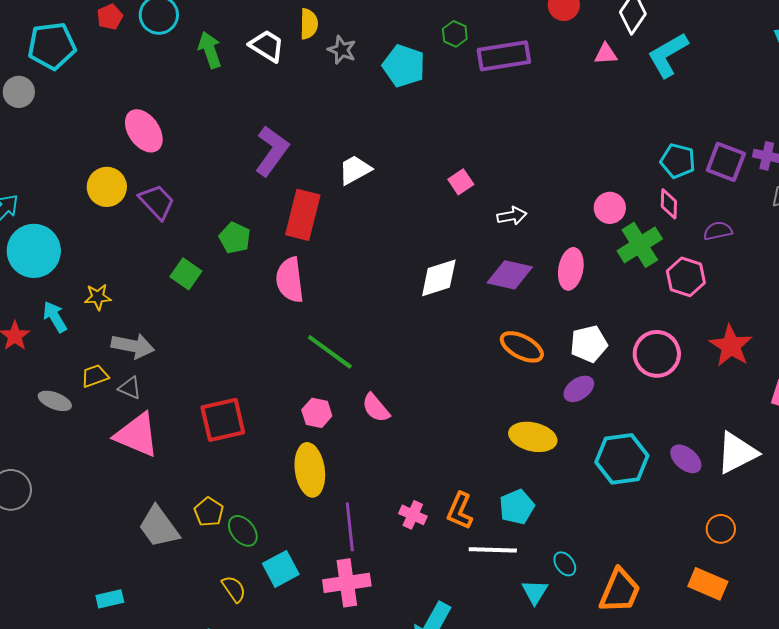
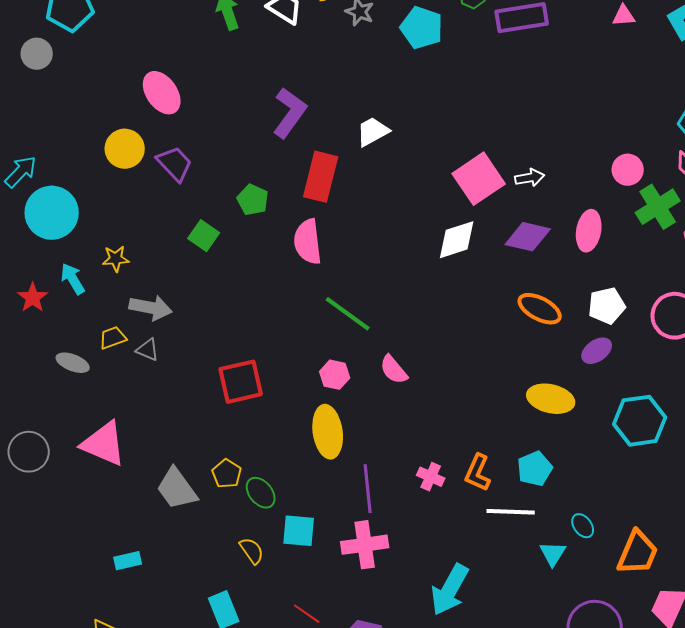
pink square: (461, 182) -> (479, 179), moved, size x2.0
pink triangle: (137, 435) -> (104, 444), moved
cyan square: (281, 569) -> (299, 531), turned 33

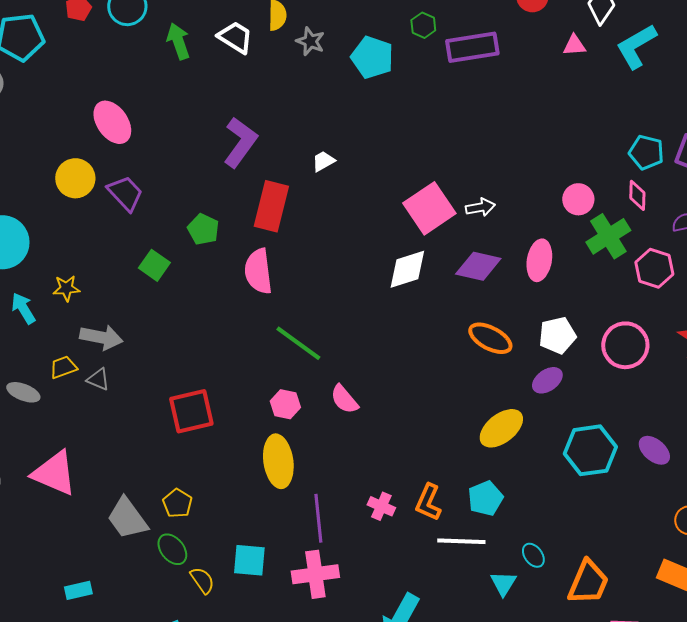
white trapezoid: (373, 132) -> (323, 161), size x0.7
yellow ellipse: (551, 399) -> (501, 428), turned -51
green ellipse: (261, 493) -> (172, 549), moved

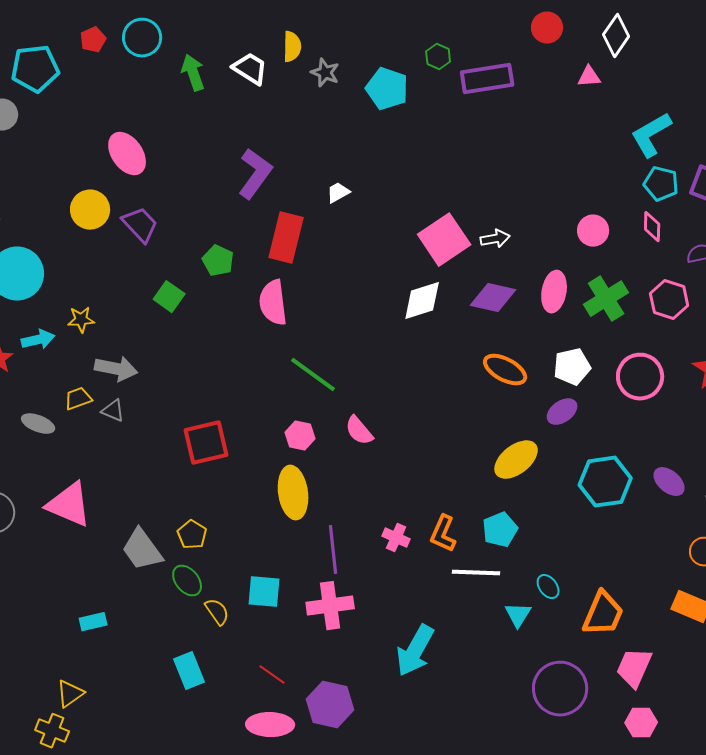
cyan L-shape: (636, 46) -> (651, 135), moved
green cross: (608, 236) -> (606, 299), moved
cyan arrow: (23, 308) -> (38, 340), turned 108

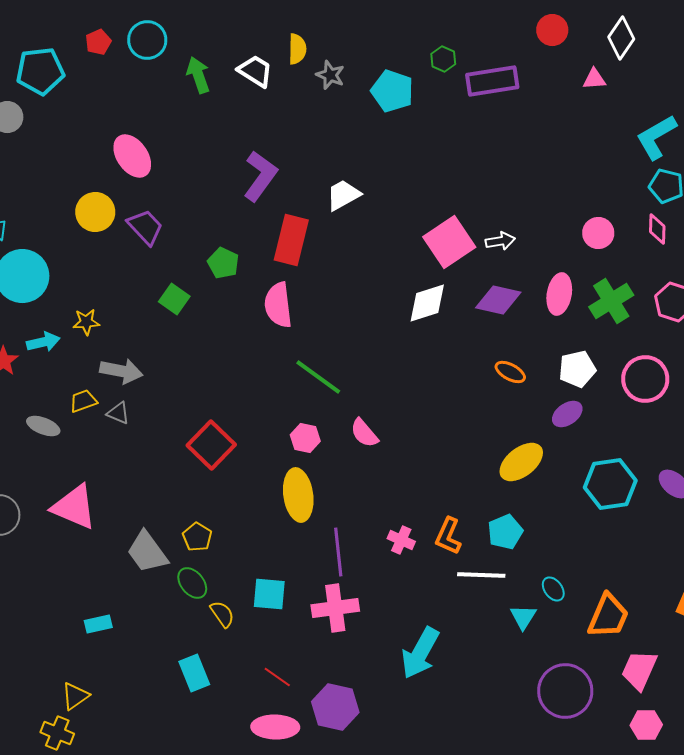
white trapezoid: (338, 193) -> (343, 195), size x1.5
orange ellipse: (505, 370) -> (510, 372), size x0.7
red square: (206, 443) -> (211, 445), turned -33

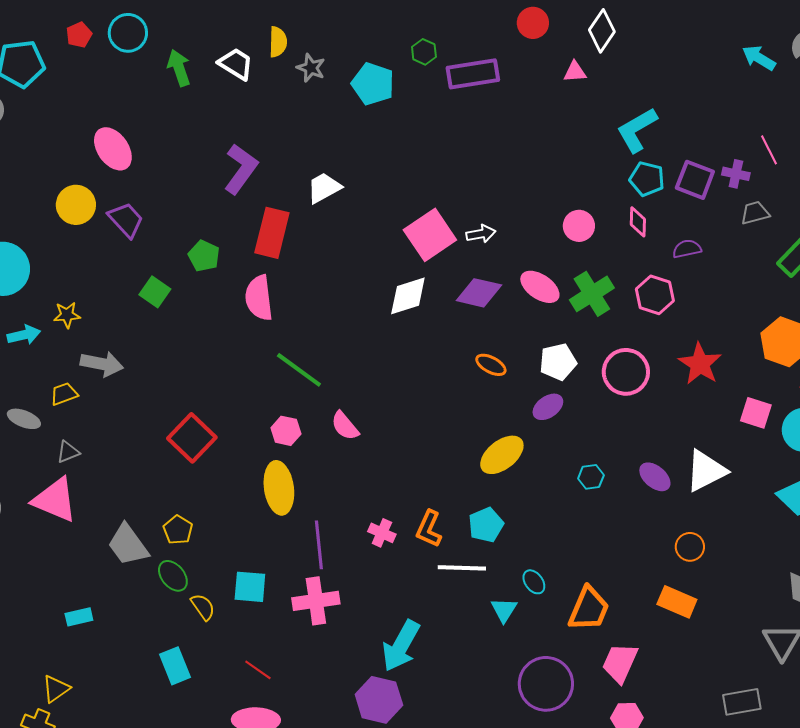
pink ellipse: (559, 294) -> (540, 287), turned -66
gray triangle: (118, 413) -> (68, 452), moved, turned -45
cyan hexagon: (610, 484) -> (591, 477), size x0.5
purple hexagon: (335, 707) -> (379, 700), moved

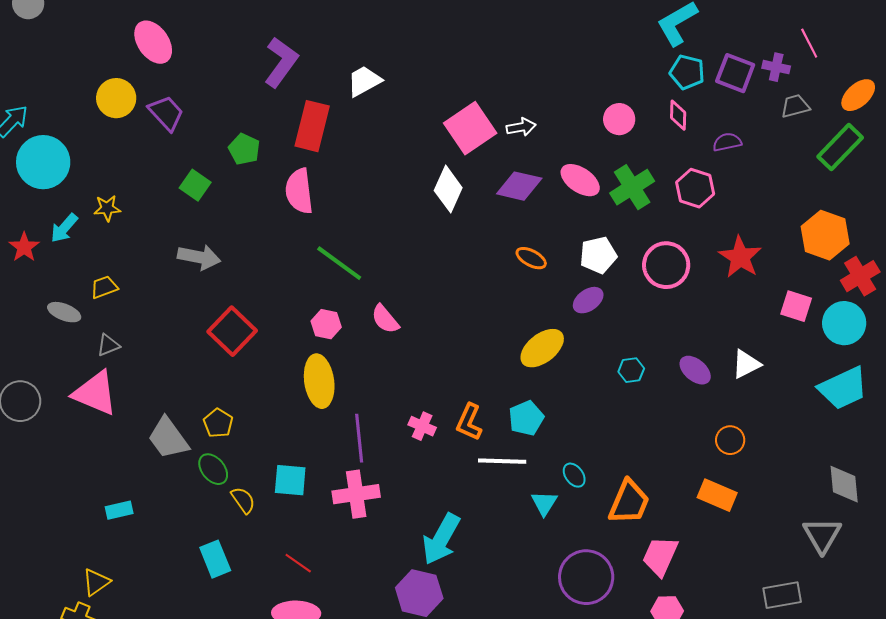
white diamond: (408, 296) -> (448, 189), turned -48
cyan arrow: (24, 335) -> (64, 228), turned 144
gray arrow: (102, 364) -> (199, 257), moved
white triangle: (706, 471) -> (746, 364), size x0.7

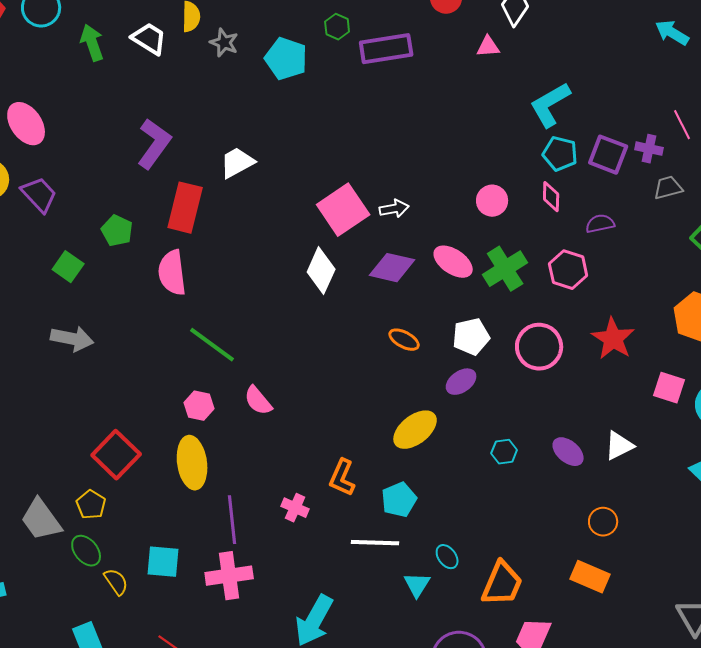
red square: (232, 331) -> (116, 455), moved
orange L-shape: (469, 422) -> (342, 478), moved

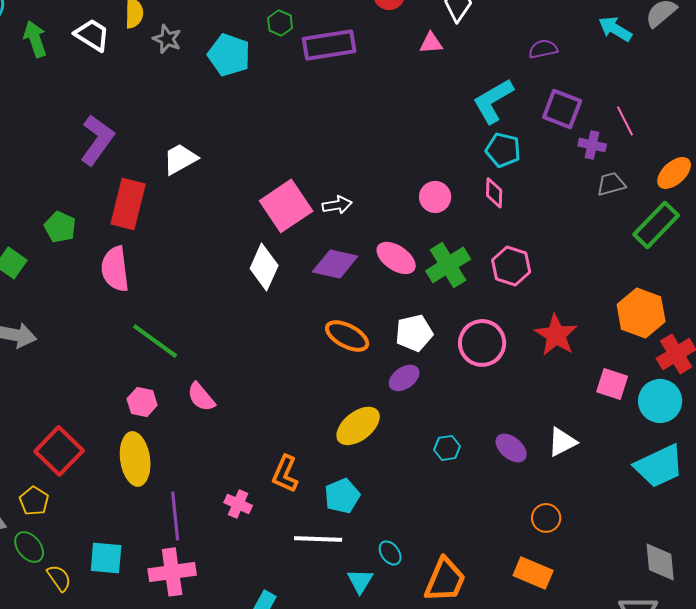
purple square: (608, 155) -> (562, 109), moved
purple semicircle: (600, 224) -> (543, 49), moved
orange ellipse: (404, 340) -> (347, 336), size x1.4

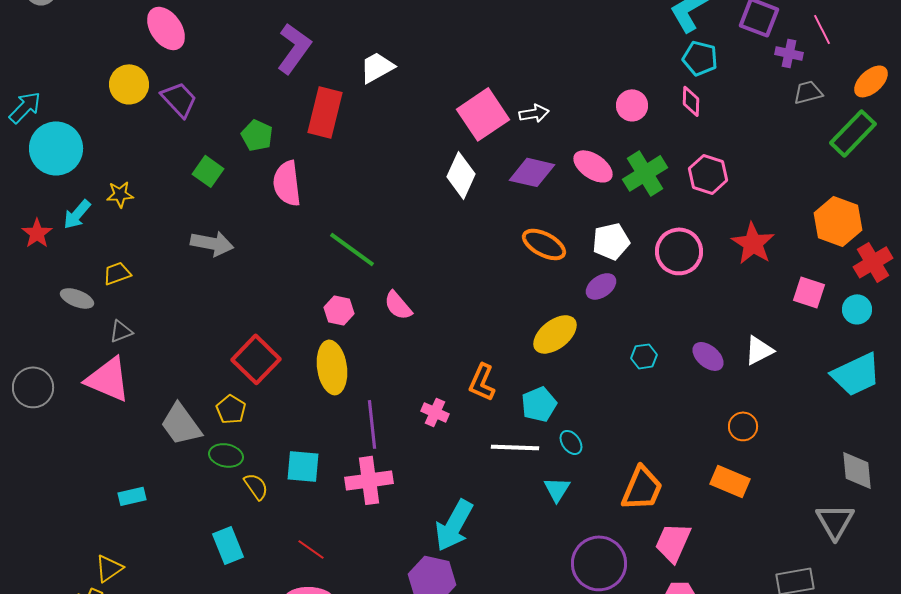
pink semicircle: (115, 269) -> (287, 183), moved
cyan circle: (660, 401) -> (857, 309), size x0.7
green ellipse: (29, 547) -> (226, 455), turned -40
cyan ellipse: (390, 553) -> (571, 442), moved

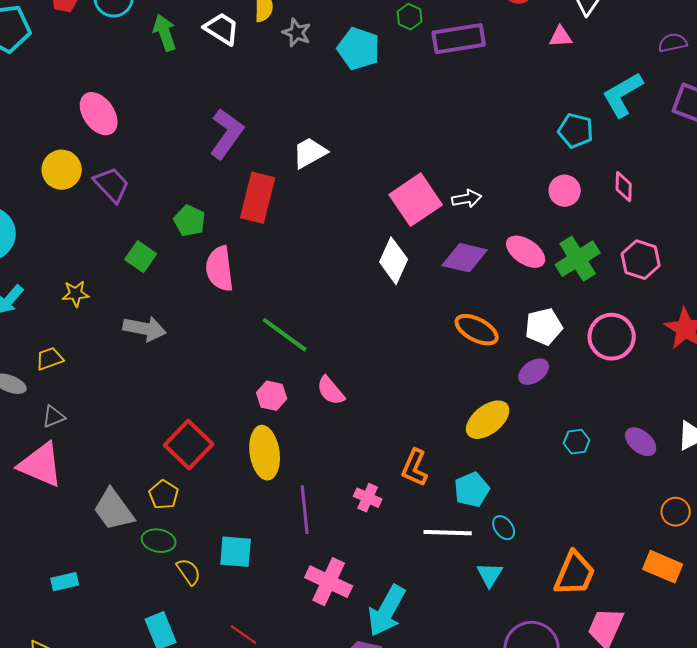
cyan pentagon: (700, 58) -> (576, 131), moved
yellow star: (120, 194) -> (76, 294), moved
pink cross: (369, 480) -> (329, 582), moved, turned 33

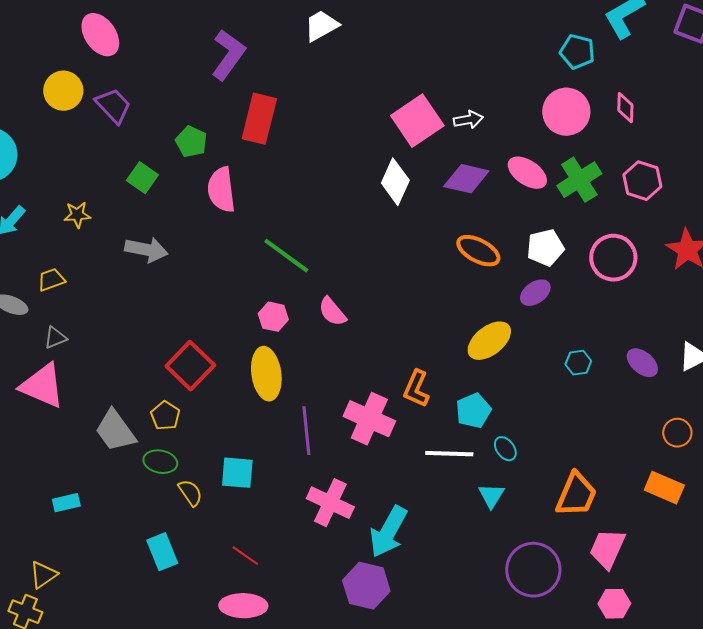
white trapezoid: (310, 153) -> (321, 26), moved
pink circle: (565, 191) -> (566, 112), size x1.5
pink cross: (368, 498) -> (369, 419), size x1.8

